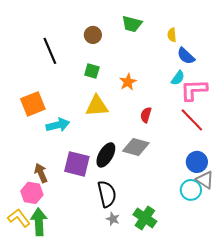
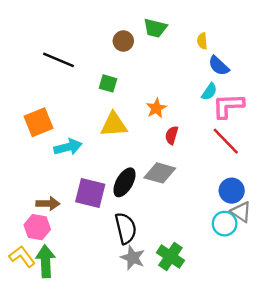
brown circle: (93, 35) -> (123, 41), moved
black line: (50, 51) -> (59, 60), turned -44
orange star: (128, 82) -> (156, 108), moved
brown arrow: (41, 173) -> (48, 204), turned 114
gray star: (113, 219) -> (133, 258), size x1.5

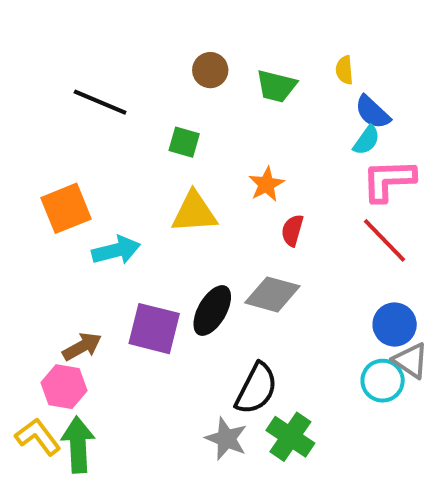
green trapezoid: (155, 28) -> (276, 86), moved
cyan semicircle: (209, 92) -> (367, 140), moved
brown arrow: (48, 204) -> (82, 347), turned -30
black semicircle: (126, 228) -> (256, 389), moved, turned 40

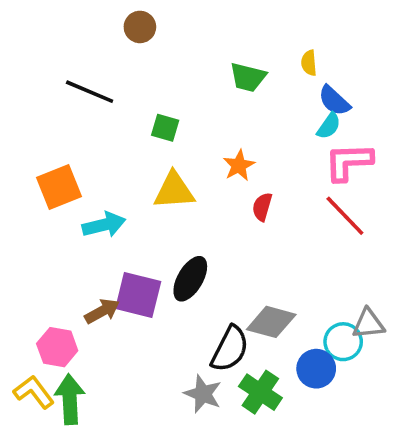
brown circle: (210, 70) -> (140, 27), moved
gray diamond: (272, 294) -> (271, 322), moved
blue circle: (395, 325) -> (316, 369), moved
brown arrow: (82, 347) -> (102, 311), moved
gray triangle: (411, 361) -> (368, 324), turned -40

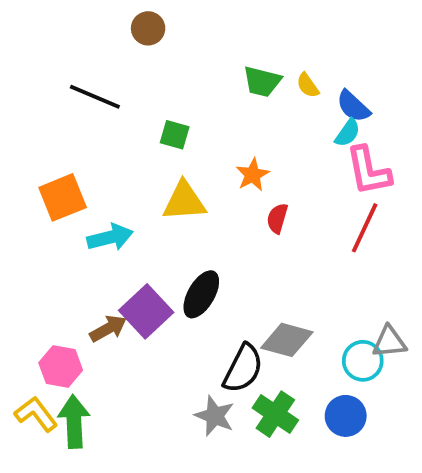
yellow semicircle: (309, 63) -> (308, 85), moved, turned -30
pink L-shape: (349, 162) -> (368, 171), turned -99
red line: (345, 216) -> (365, 228), turned 69
purple square: (138, 295) -> (146, 311), turned 33
blue circle: (316, 369) -> (346, 416), moved

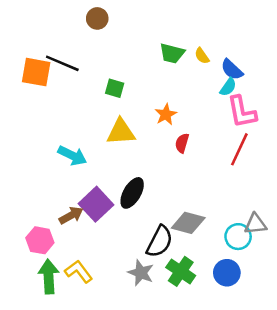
orange square: (63, 197) -> (36, 72), moved, turned 32
cyan arrow: (110, 237) -> (72, 156), turned 40
yellow L-shape: (36, 414) -> (79, 271), moved

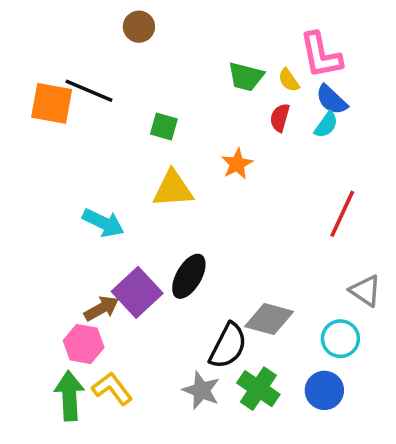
pink L-shape: (242, 112) -> (321, 55), moved
red semicircle: (182, 143) -> (280, 118), moved
gray triangle: (256, 224) -> (365, 291), moved, turned 40
pink hexagon: (40, 240) -> (84, 344), moved

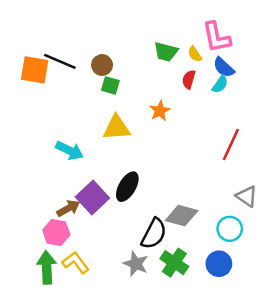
brown circle: (139, 27) -> (102, 65), moved

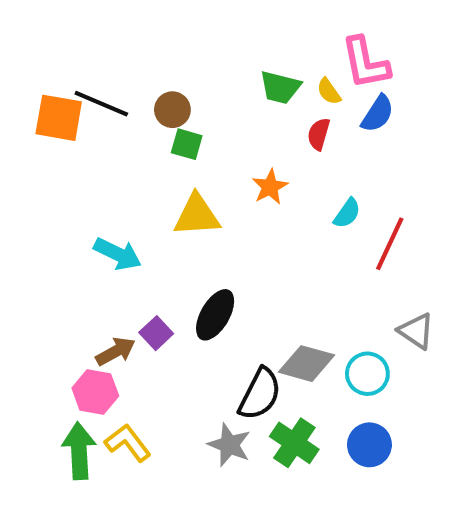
blue semicircle: (224, 67) -> (378, 114), turned -100
cyan semicircle: (220, 84) -> (347, 213), moved
purple square: (92, 198) -> (156, 333), size x0.6
cyan circle: (230, 229) -> (367, 374), moved

